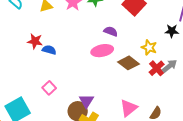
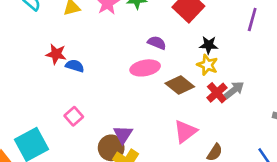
black star: (172, 31) -> (209, 45), moved
pink triangle: (129, 108) -> (185, 131), moved

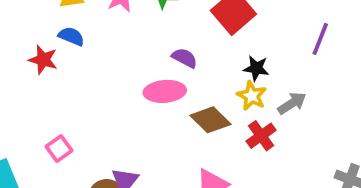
blue semicircle: (75, 66) -> (71, 36), moved
gray arrow: (234, 90) -> (292, 103), moved

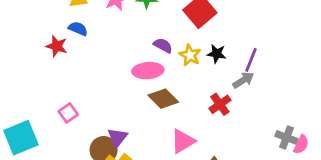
purple line: (320, 39) -> (251, 60), moved
yellow star: (252, 96) -> (190, 55), moved
brown diamond: (210, 120) -> (163, 99), moved

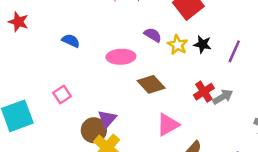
blue semicircle: (78, 29) -> (71, 41), moved
red star: (57, 46) -> (18, 22), moved
pink ellipse: (148, 71) -> (121, 57), moved
gray arrow: (243, 80) -> (223, 97), moved

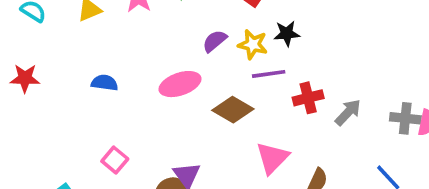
purple semicircle: (153, 35) -> (215, 41), turned -54
purple line: (234, 51) -> (269, 74), moved, turned 75
red cross: (204, 92) -> (308, 98), turned 36
gray arrow: (223, 97) -> (348, 112), moved

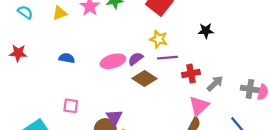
black star: (287, 33) -> (206, 31), moved
purple semicircle: (215, 41) -> (136, 59), moved
pink triangle: (272, 158) -> (199, 106), moved
pink square: (115, 160) -> (71, 106), turned -35

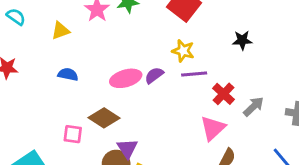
yellow triangle: (60, 13) -> (60, 31), moved
red cross: (191, 74) -> (223, 94), turned -36
brown diamond: (145, 78) -> (104, 118), moved
pink triangle: (199, 106) -> (213, 128), moved

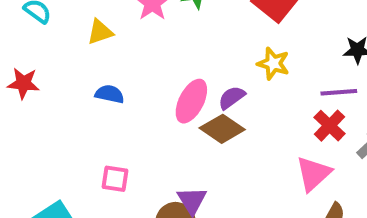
purple line: (194, 74) -> (339, 92), moved
pink ellipse: (126, 78) -> (191, 101), turned -48
brown diamond: (104, 118) -> (222, 129), moved

